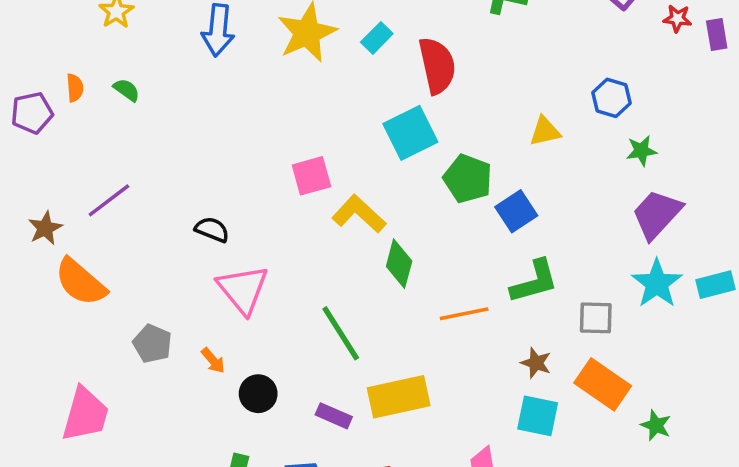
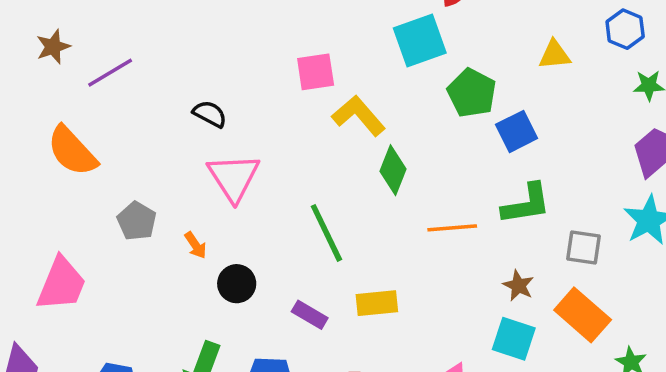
brown star: (45, 228) -> (53, 47), moved
yellow rectangle: (399, 397) -> (377, 303), size x0.7

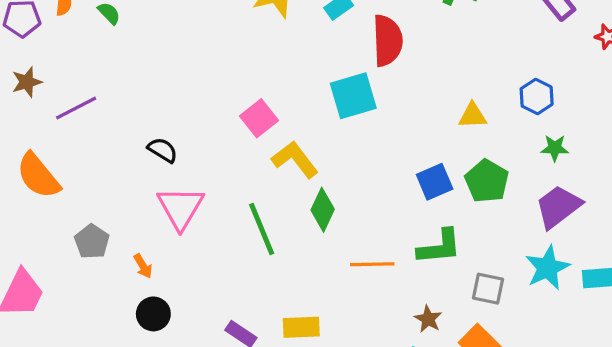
pink square: (316, 72) -> (259, 118), turned -33
green pentagon: (472, 93) -> (487, 181), moved
green line: (326, 233) -> (262, 229), moved
black circle: (237, 284) -> (153, 314), moved

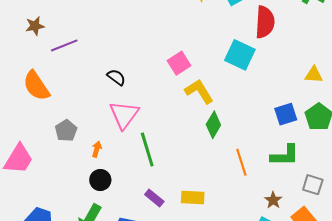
cyan square: (353, 96) -> (240, 55), turned 36
green line: (262, 229) -> (147, 149), moved
orange line: (372, 264) -> (241, 162), turned 68
orange arrow: (143, 266) -> (97, 149), turned -140

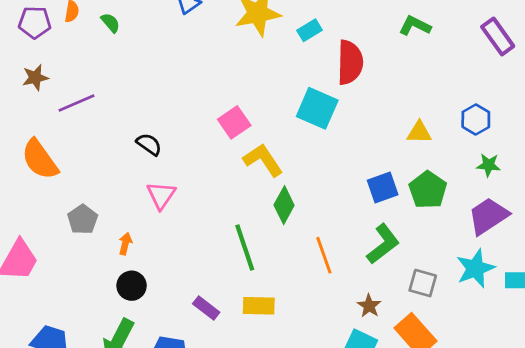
pink triangle: (124, 115) -> (161, 195), size x0.7
green line: (147, 149) -> (245, 248), moved
green L-shape: (285, 155) -> (383, 244), turned -36

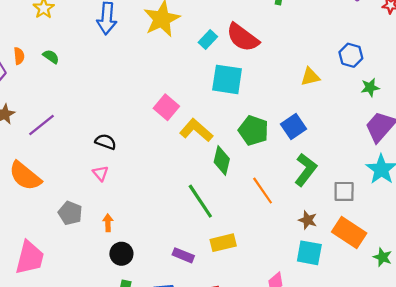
cyan rectangle: (310, 30) -> (208, 39), moved
red semicircle: (350, 62) -> (243, 37), turned 140
green pentagon: (428, 190) -> (253, 130), moved
pink triangle: (161, 195) -> (100, 173), moved, size x0.7

